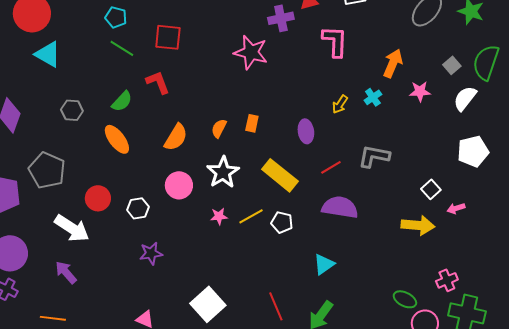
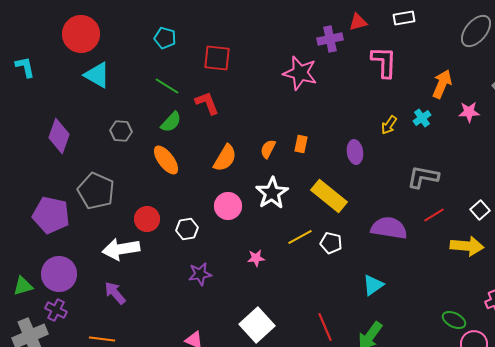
green line: (122, 48) -> (167, 86), moved
red line: (331, 167) -> (434, 215), moved
pink star: (219, 216) -> (256, 258), moved
white arrow: (72, 228) -> (121, 249), turned 138

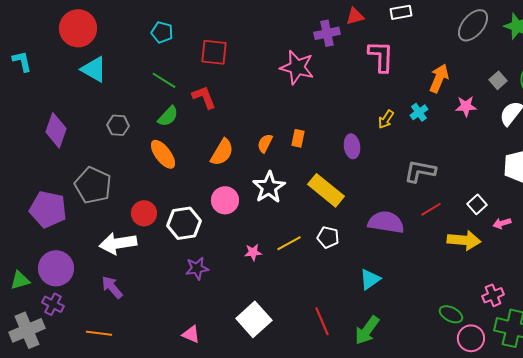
white hexagon: (187, 229) -> (184, 223), size x1.5
yellow line: (300, 237) -> (289, 243), moved

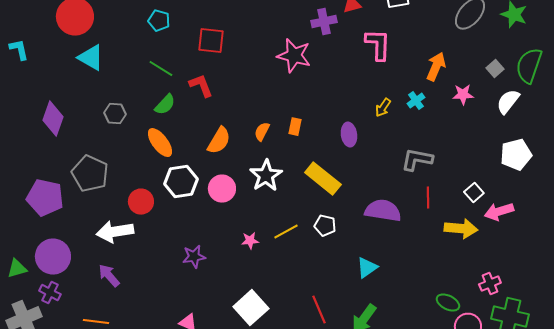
red line: (431, 209) -> (428, 198), turned -60
white hexagon: (184, 223) -> (181, 182), moved
pink arrow: (502, 223) -> (499, 212), size x1.6

